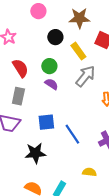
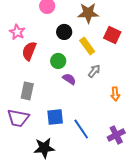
red semicircle: (20, 68) -> (29, 51), moved, turned -126
gray arrow: (85, 76) -> (94, 71), size x0.6
purple semicircle: (51, 84) -> (69, 79), moved

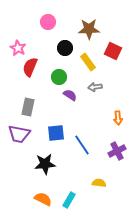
gray arrow: (94, 71) -> (95, 87), turned -136
orange arrow: (115, 94) -> (118, 118), moved

